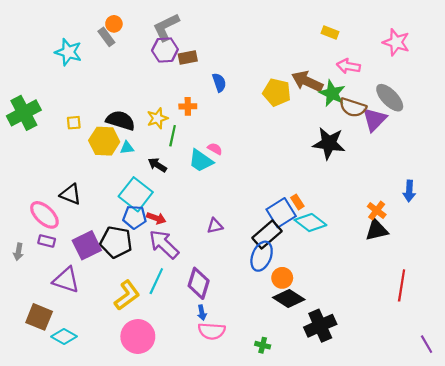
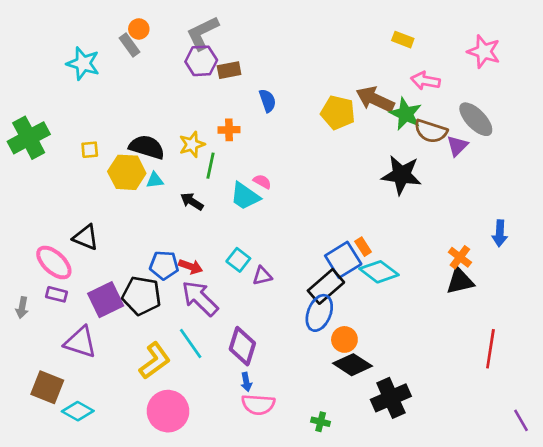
purple triangle: (374, 119) -> (457, 146), size x0.7
cyan square: (136, 194) -> (238, 260), moved, size x0.6
cyan line: (156, 281) -> (191, 343), turned -60

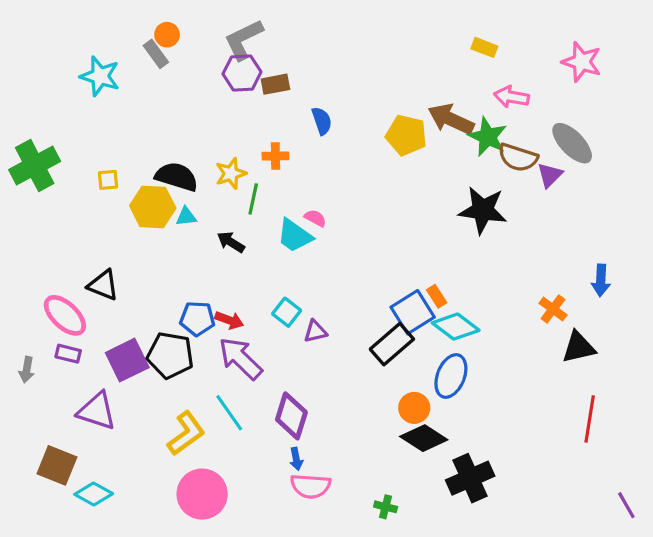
black triangle: (460, 281) -> (578, 347), moved
blue ellipse: (319, 313) -> (451, 376), moved

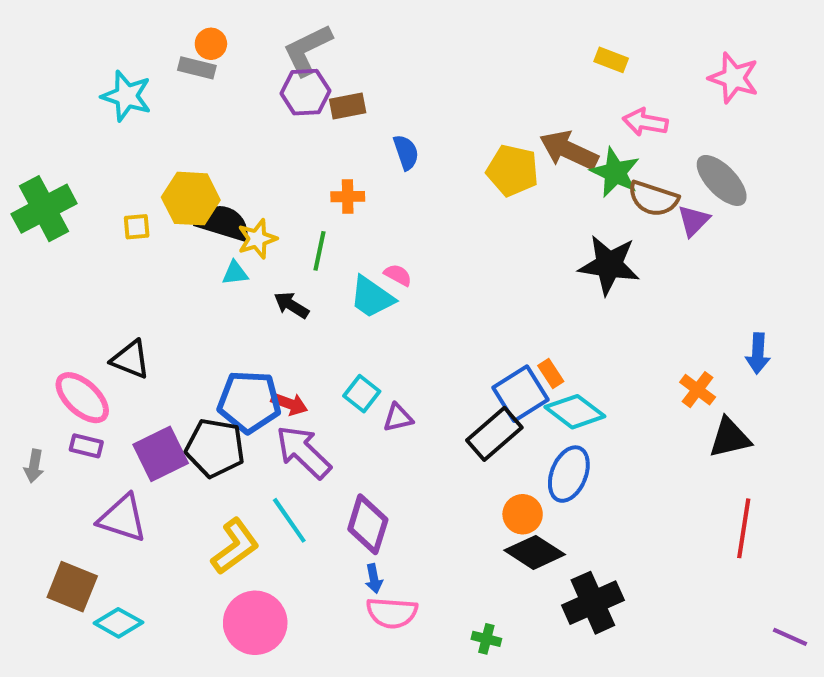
gray rectangle: (156, 54) -> (197, 68), turned -40
yellow star: (231, 173) -> (257, 239), moved
yellow hexagon: (153, 207) -> (191, 199), moved
blue pentagon: (197, 319) -> (249, 402), size x1.4
purple line: (626, 505) -> (790, 637), turned -36

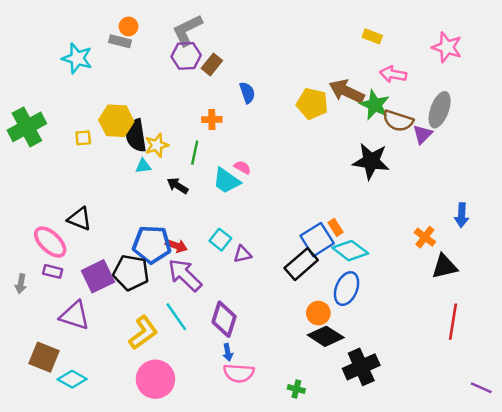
brown rectangle: (348, 106) -> (212, 64), turned -40
gray ellipse: (722, 180) -> (440, 110), turned 64
black semicircle: (223, 223) -> (136, 135), turned -116

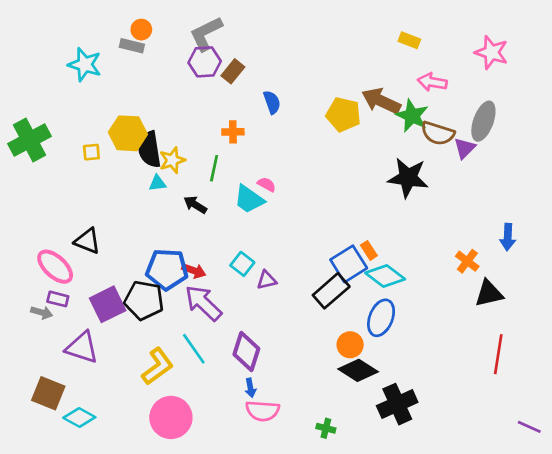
gray arrow: (21, 284) -> (42, 312), moved, turned -84

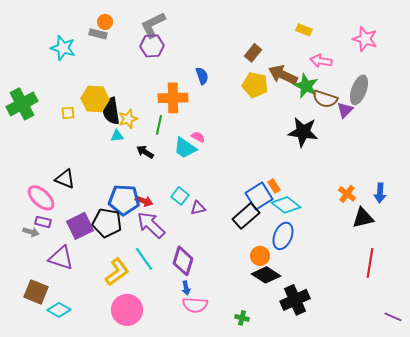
brown rectangle: (233, 71) -> (253, 53), moved
orange cross: (233, 132) -> (173, 98), size x1.8
blue arrow: (508, 237) -> (380, 193), moved

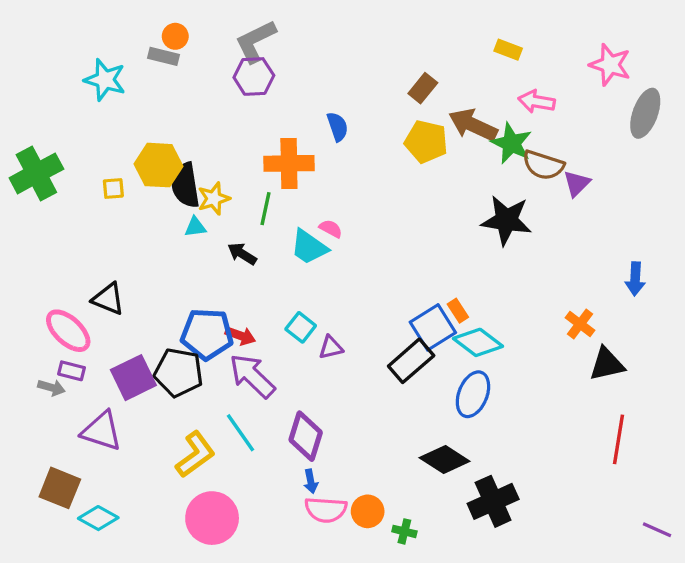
gray ellipse: (359, 90) -> (645, 113), moved
blue arrow: (380, 193) -> (635, 279), moved
orange circle: (260, 256) -> (368, 511), moved

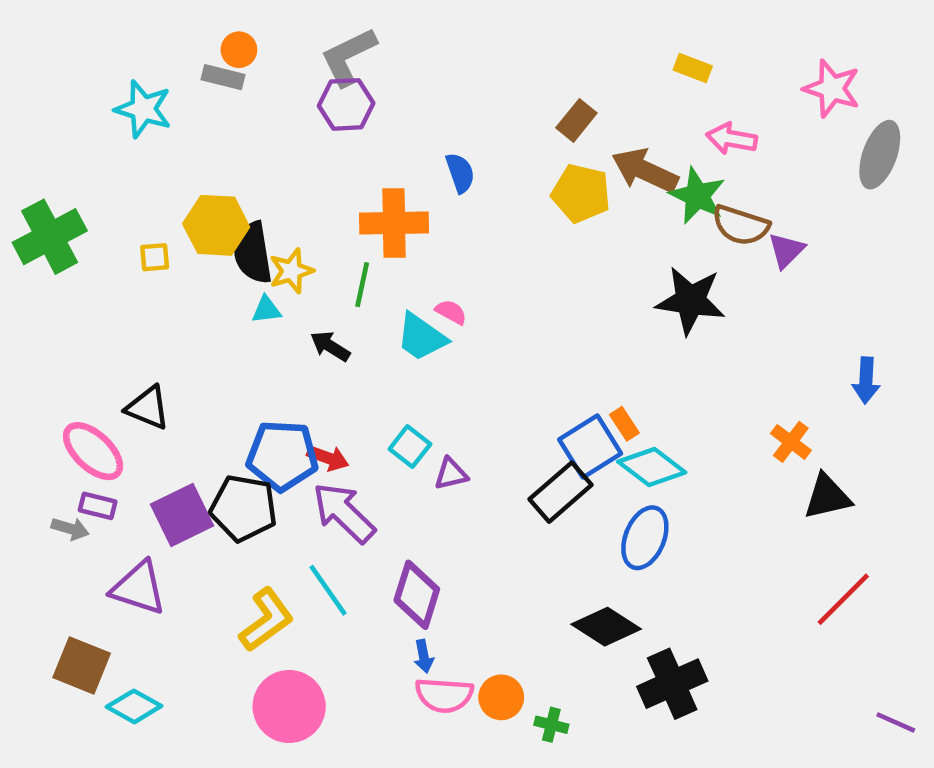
red line: (618, 439) -> (843, 599), turned 36

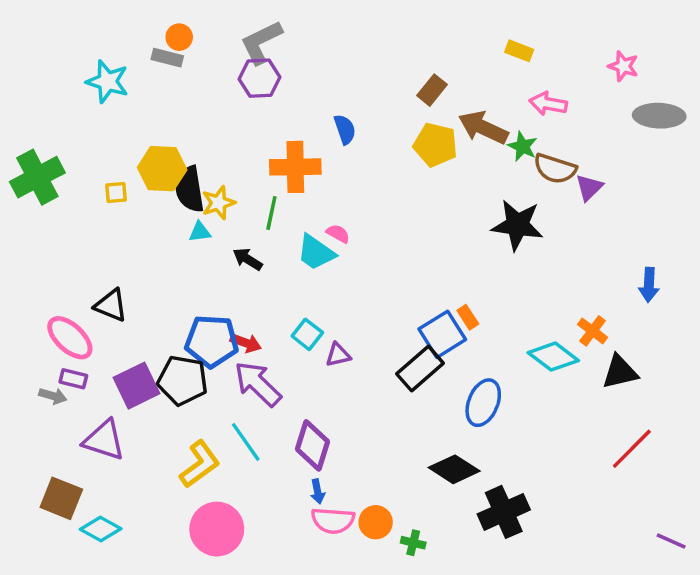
pink star: (832, 88) -> (623, 66), size x0.7
gray ellipse: (880, 155) -> (659, 116), turned 72
green star: (697, 196) -> (523, 146), size x0.7
cyan diamond: (652, 467) -> (553, 357), moved

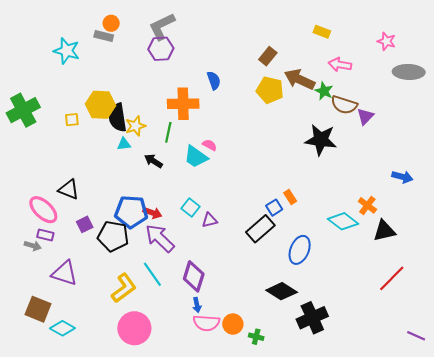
blue arrow: (649, 285) -> (402, 177), turned -78
blue square: (442, 334) -> (274, 208), size x0.6
purple square: (136, 386) -> (85, 224), moved, size x0.6

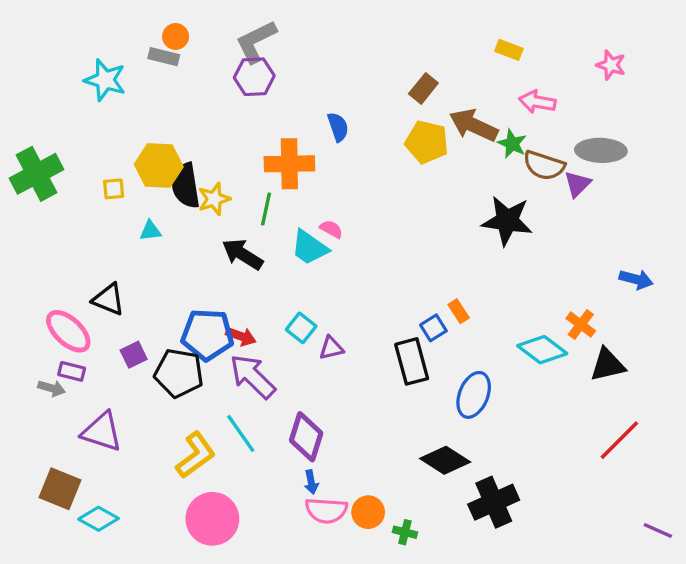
gray ellipse: (409, 72) -> (601, 150), moved
cyan triangle: (124, 144) -> (150, 231), moved
black arrow: (153, 161) -> (243, 254), size x1.4
black rectangle: (260, 229) -> (412, 361), turned -64

